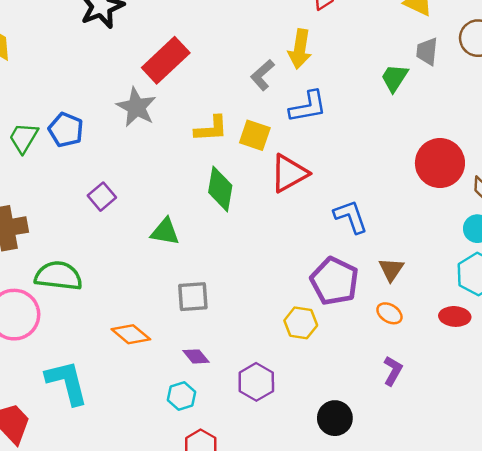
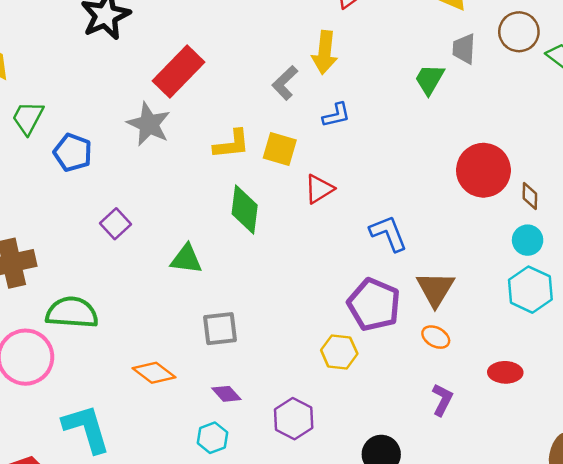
blue L-shape: (308, 107) -> (336, 115), size x0.7
green trapezoid: (24, 138) -> (28, 118), moved
red triangle: (289, 173) -> (319, 189), size x0.7
brown triangle: (391, 269) -> (435, 289), size x1.4
red ellipse: (455, 316) -> (505, 372), moved

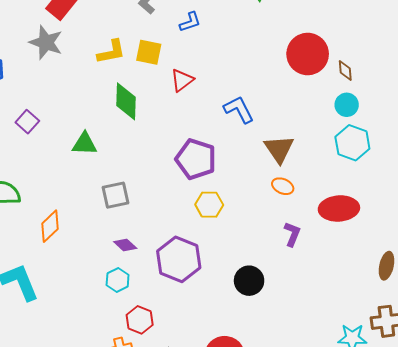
purple pentagon: (374, 305) -> (196, 159), moved
red ellipse: (505, 372) -> (339, 208), size x1.5
orange diamond: (154, 373) -> (50, 226), moved, turned -76
purple hexagon: (294, 419) -> (179, 259), size x1.4

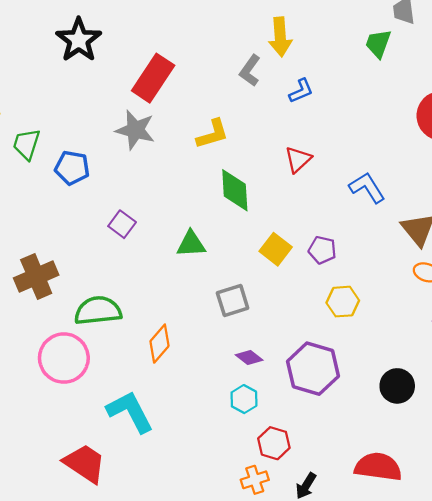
yellow square: (149, 52) -> (276, 249), moved, turned 32
purple pentagon: (196, 159) -> (322, 250), size x0.6

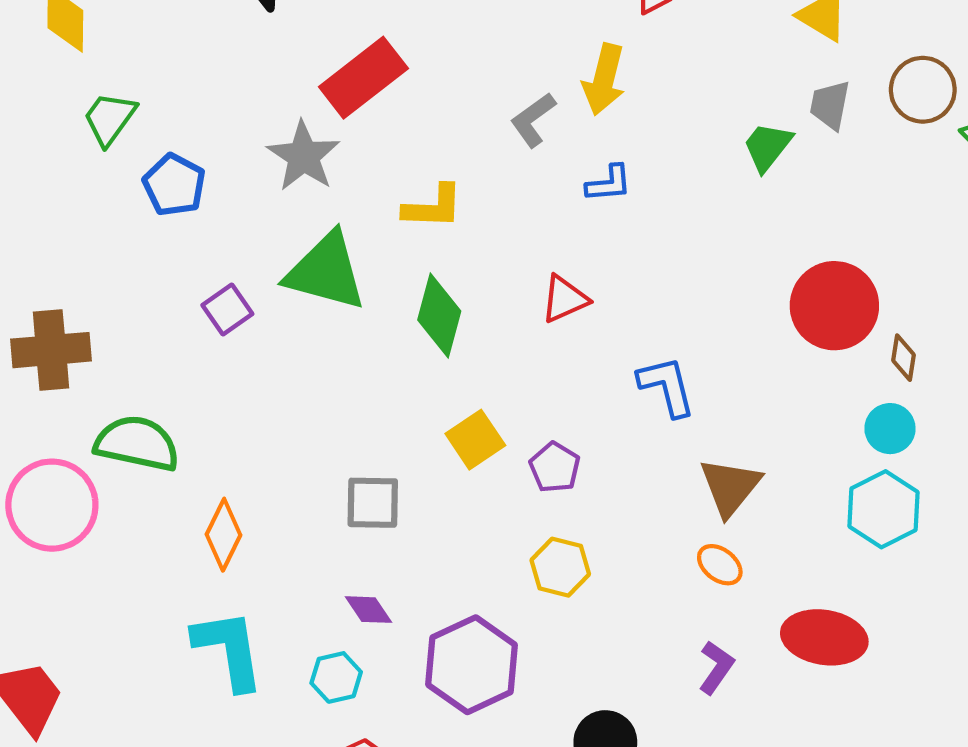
green triangle: (191, 244) -> (326, 272), moved, size x1.6
orange diamond: (160, 344) -> (224, 535), turned -33
cyan L-shape: (130, 412) -> (229, 650), moved

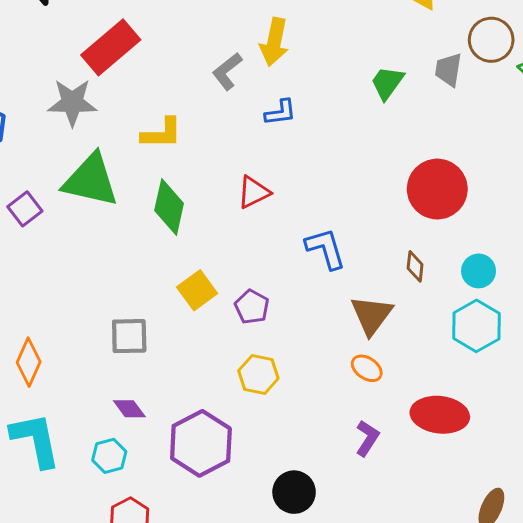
gray trapezoid: (830, 105) -> (448, 70), moved
gray star: (304, 156) -> (72, 103), turned -30
brown diamond: (904, 358) -> (415, 266), moved

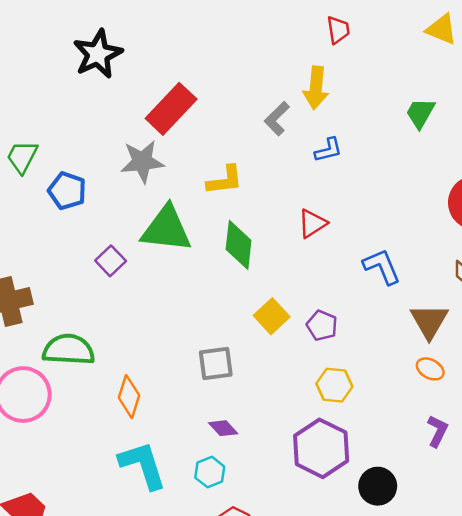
purple hexagon: (201, 443) -> (321, 448), moved

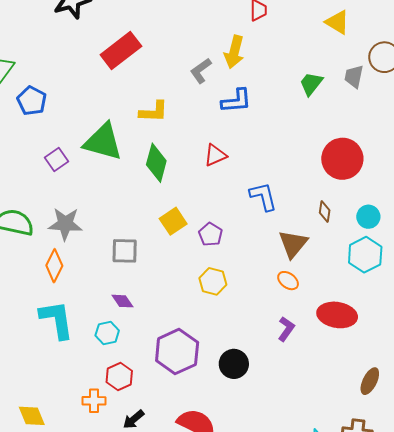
blue L-shape: (328, 150) -> (236, 101), size x1.4
gray star: (142, 162) -> (65, 224), moved
purple hexagon: (321, 448) -> (177, 352), moved

